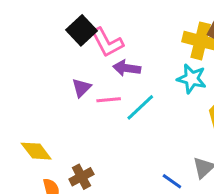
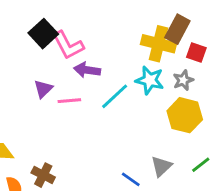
cyan line: (140, 107) -> (115, 96), moved
brown cross: (81, 177) -> (43, 175), turned -35

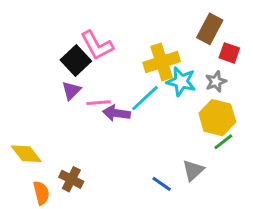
black square: (43, 34) -> (76, 60), moved
yellow cross: (158, 44) -> (162, 62), moved, turned -32
purple arrow: (87, 70) -> (116, 113), moved
green line: (201, 165) -> (223, 142), moved

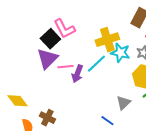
purple triangle: (71, 91) -> (47, 59), size x1.6
purple arrow: (116, 113) -> (77, 74), turned -78
gray triangle: (193, 170) -> (123, 103), moved

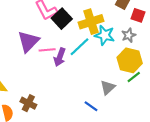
black square: (50, 39) -> (62, 19), moved

